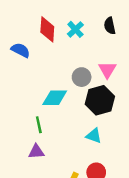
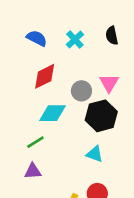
red diamond: (47, 29) -> (45, 76), moved, turned 60
blue semicircle: (20, 50) -> (37, 38), moved
green line: (39, 125) -> (35, 142), turned 70

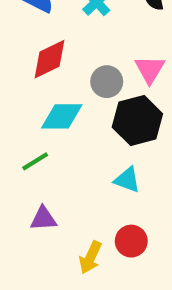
purple triangle: (33, 171) -> (43, 219), moved

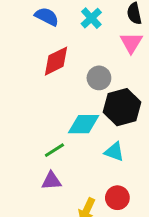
pink triangle: (150, 69) -> (131, 43), moved
cyan diamond: (62, 116) -> (84, 124), moved
green line: (35, 161) -> (54, 150), moved

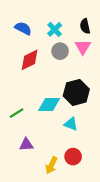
gray circle: (99, 78) -> (60, 51), moved
green line: (54, 150) -> (17, 113), moved

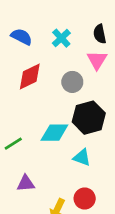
gray circle: (60, 51) -> (72, 82), moved

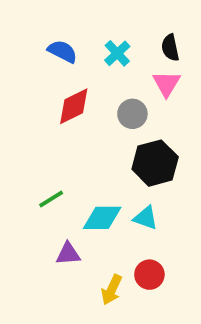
cyan diamond: (54, 133) -> (102, 218), moved

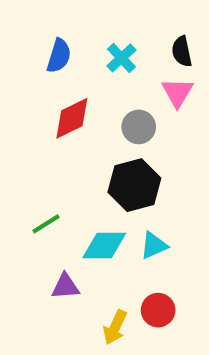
blue semicircle: (62, 51) -> (59, 56), turned 80
black hexagon: (155, 163) -> (134, 185), moved
cyan triangle: (146, 218) -> (154, 245), turned -44

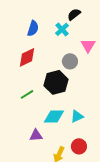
black semicircle: (182, 51) -> (74, 14), moved, turned 64
red diamond: (72, 118) -> (27, 57), moved
black hexagon: (134, 185) -> (56, 82), moved
green line: (46, 224) -> (27, 94), moved

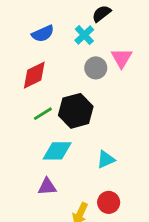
blue semicircle: (33, 28) -> (43, 34), turned 49
gray circle: (70, 61) -> (96, 68), moved
green line: (27, 94) -> (43, 114), moved
cyan diamond: (54, 116) -> (57, 151), moved

